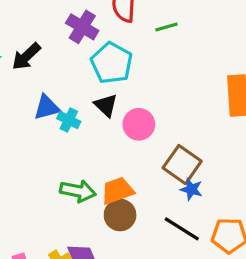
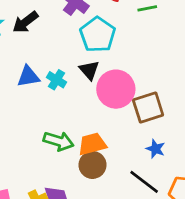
blue triangle: (47, 107) -> (28, 76), moved
pink circle: (139, 124) -> (116, 89), size x1.4
brown square: (182, 165) -> (148, 107), moved, turned 32

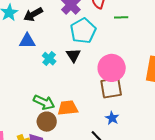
blue triangle: (28, 76) -> (27, 41), moved
pink circle: (116, 89) -> (112, 68), moved
brown circle: (92, 165) -> (47, 122), moved

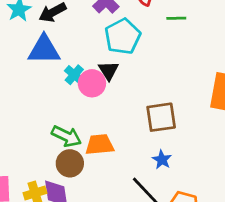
blue triangle: (27, 41) -> (44, 50), size x1.4
pink circle: (112, 68) -> (92, 83), moved, size x0.7

